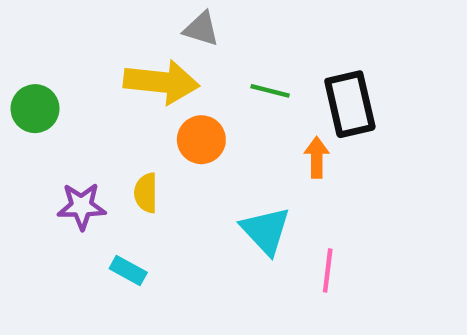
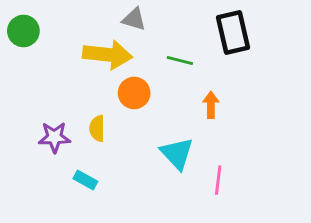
black rectangle: (350, 104) -> (233, 32), moved
green circle: (35, 109) -> (23, 31), moved

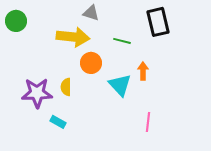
purple star: (54, 137) -> (37, 93), size x1.4
cyan triangle: (177, 153) -> (120, 85), moved

